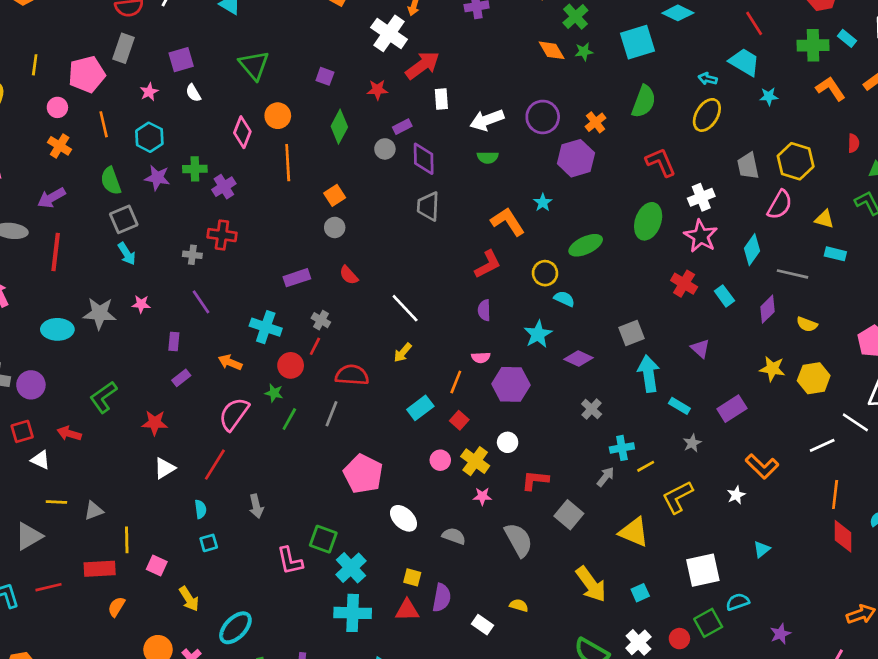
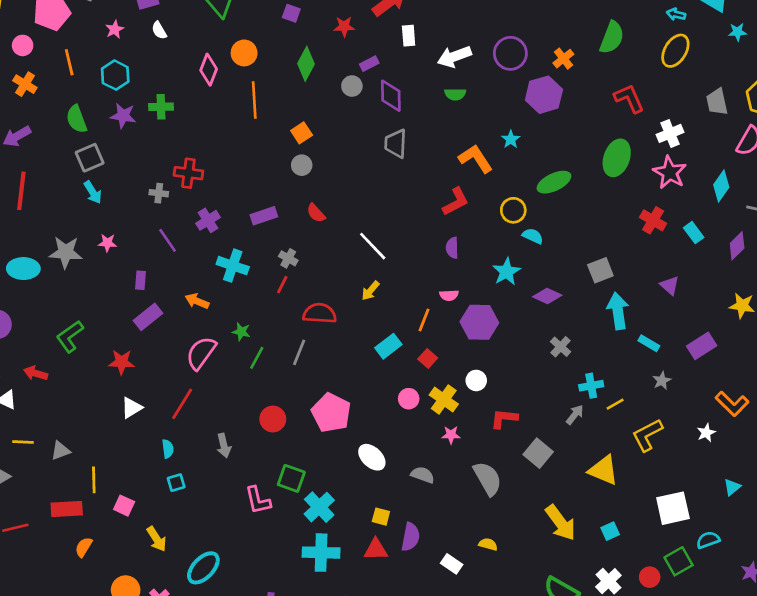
purple cross: (224, 187) -> (208, 220), moved
red circle: (291, 365) -> (273, 419), moved
purple rectangle: (181, 378) -> (148, 317), size x1.5

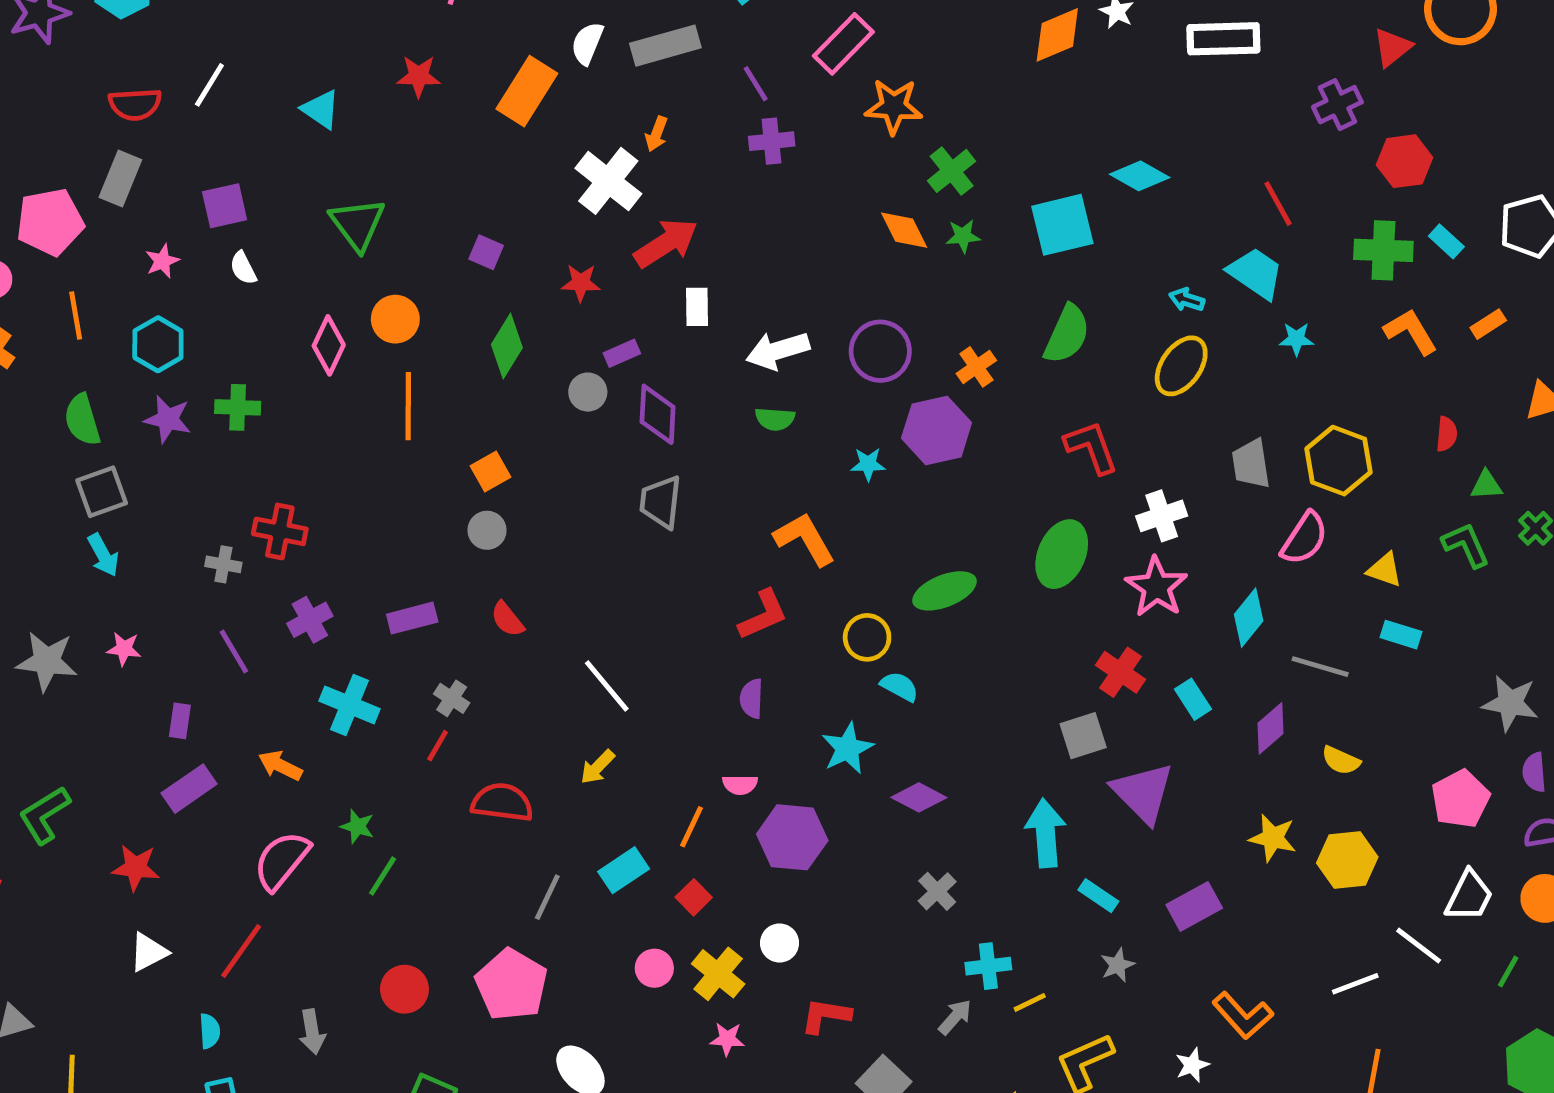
cyan star: (511, 139) -> (868, 464), moved, turned 30
gray square: (600, 270) -> (1083, 736), moved
purple triangle: (670, 285) -> (1143, 793), size x1.8
gray line: (299, 352) -> (547, 897), moved

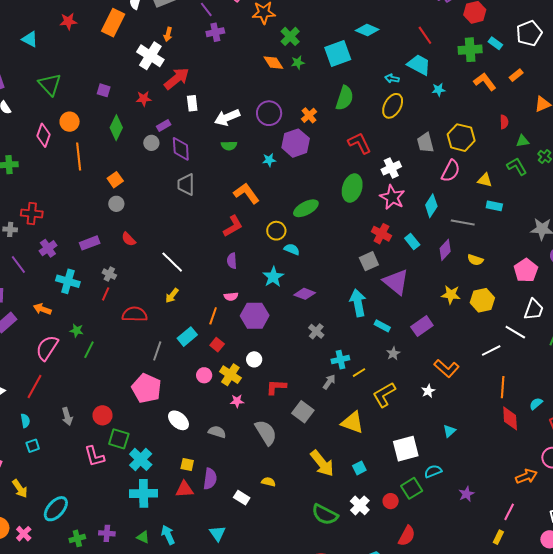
red circle: (404, 989) -> (103, 415), moved

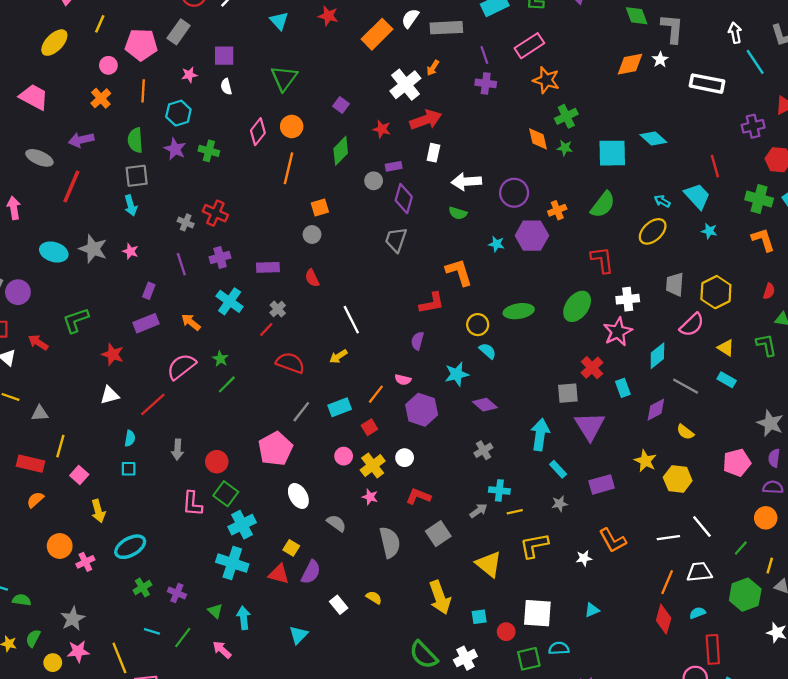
white trapezoid: (534, 310) -> (699, 572), moved, turned -135
red circle: (391, 501) -> (506, 632), moved
green cross: (77, 538) -> (142, 588), turned -35

